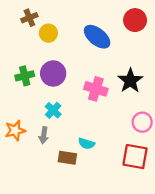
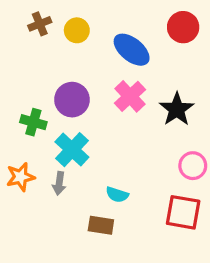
yellow circle: (48, 33) -> (77, 30), moved
green cross: (25, 76) -> (33, 122), moved, turned 30
pink cross: (96, 89) -> (130, 96), moved, turned 30
cyan cross: (53, 110) -> (72, 150), size x1.5
brown rectangle: (67, 158) -> (101, 225), moved

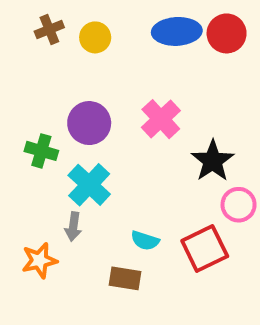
blue ellipse: (132, 50) -> (177, 31), moved, turned -42
black star: (177, 109) -> (213, 161), moved
orange star: (20, 177) -> (39, 260), moved
red square: (183, 212) -> (205, 249), moved, turned -36

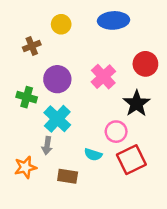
brown cross: (49, 29) -> (32, 46), moved
red circle: (227, 33) -> (145, 64), moved
pink circle: (239, 205) -> (116, 132), moved
brown rectangle: (125, 278) -> (68, 176), moved

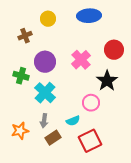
gray arrow: (47, 146) -> (44, 121), moved
cyan semicircle: (93, 155) -> (73, 121), turned -40
red square: (131, 160) -> (90, 141), moved
brown rectangle: (68, 176) -> (53, 138), turned -42

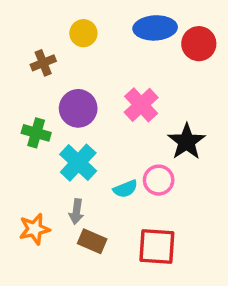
red circle: (114, 50) -> (199, 44), moved
cyan semicircle: (73, 121) -> (125, 189), moved
brown rectangle: (53, 138) -> (92, 241), turned 56
red square: (90, 141) -> (157, 246), turned 30

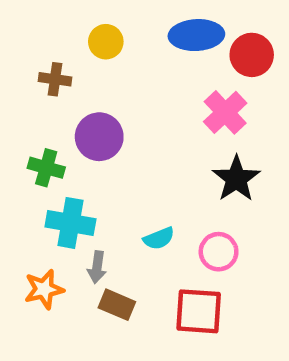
brown cross: (43, 63) -> (55, 79), turned 30
pink cross: (141, 105) -> (225, 112), moved
cyan cross: (78, 163) -> (70, 223), moved, turned -33
pink circle: (159, 180) -> (219, 252), moved

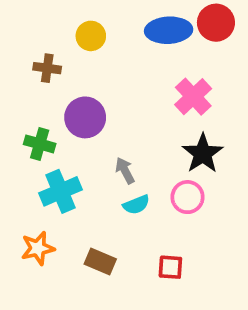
red circle: (252, 55) -> (216, 23), moved
cyan cross: (70, 223) -> (60, 191), turned -33
pink circle: (219, 252) -> (188, 197), moved
gray arrow: (97, 267) -> (125, 171), moved, turned 144
red square: (199, 311) -> (170, 267), size x0.6

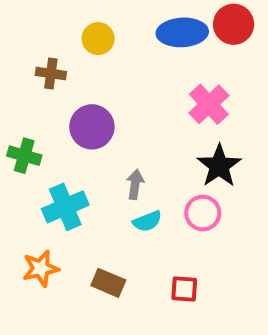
green cross: (40, 144) -> (24, 156), moved
gray arrow: (125, 171) -> (135, 184), turned 36

